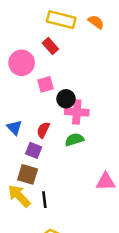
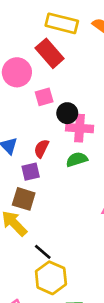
red rectangle: (50, 46) -> (50, 53), size x1.5
purple square: (34, 150) -> (31, 172), turned -35
black line: (44, 200) -> (43, 252), moved, turned -42

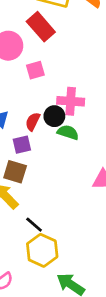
black circle: (67, 113) -> (54, 116), moved
green semicircle: (77, 159) -> (68, 132), turned 35

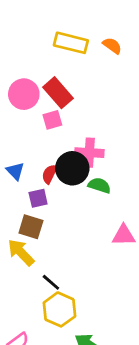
red rectangle: (41, 27) -> (58, 93), moved
black circle: (54, 116) -> (72, 168), size x1.5
green semicircle: (68, 132) -> (99, 185), moved

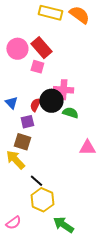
orange semicircle: (112, 46) -> (79, 15), size x1.5
pink square: (52, 120) -> (37, 67), turned 32

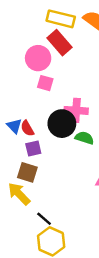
red rectangle: (41, 48) -> (59, 43), moved
pink circle: (17, 49) -> (38, 58), moved
red semicircle: (35, 105) -> (27, 128), moved, turned -56

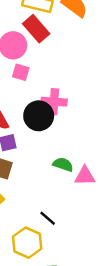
green semicircle: (84, 138) -> (63, 164), moved
black line: (44, 219) -> (48, 218), moved

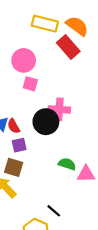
red rectangle: (36, 29) -> (68, 47), moved

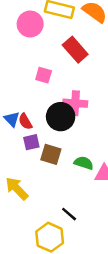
red rectangle: (68, 47) -> (75, 50), moved
pink circle: (24, 60) -> (30, 24), moved
brown square: (14, 167) -> (51, 154), moved

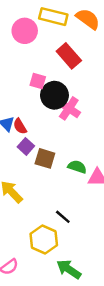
pink cross: (75, 103) -> (69, 108), turned 30
black circle: (61, 117) -> (54, 95), moved
purple square: (31, 142) -> (26, 146), turned -35

